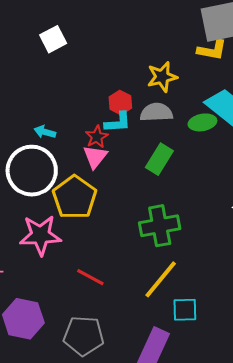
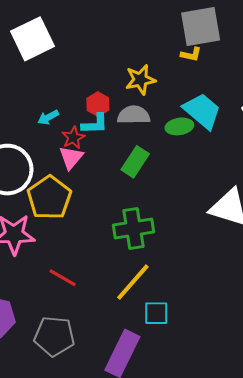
white square: (53, 39) -> (33, 39), size x1.6
yellow L-shape: (212, 50) -> (191, 54), size x0.7
cyan arrow: (45, 132) -> (48, 117), moved, turned -45

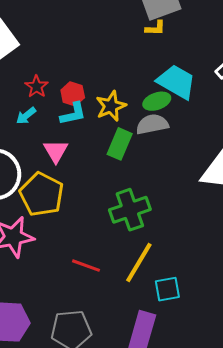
yellow star: (140, 80) -> (111, 106), moved
gray semicircle: (134, 115) -> (152, 124), moved
red star: (73, 138) -> (36, 86), moved
red line: (63, 278) -> (86, 266), moved

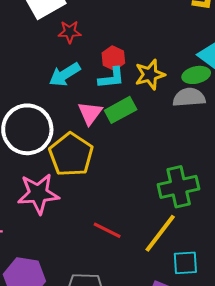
red star: (36, 86) -> (70, 32), moved, turned 30
cyan arrow: (26, 116) -> (65, 75), size x1.5
green rectangle: (120, 144) -> (121, 110), moved, turned 32
green cross: (130, 210) -> (179, 187), moved

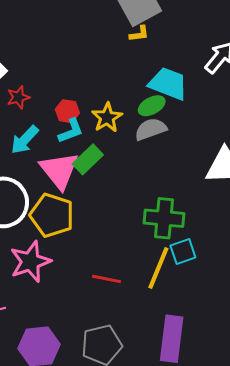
pink triangle: (90, 113) -> (59, 170), size x1.6
green cross: (179, 187) -> (164, 218), turned 33
cyan square: (185, 263) -> (183, 252), moved

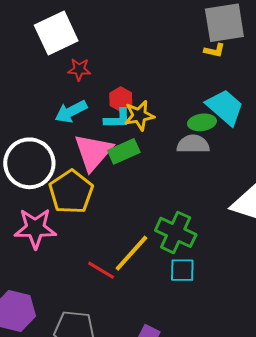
yellow star: (107, 118) -> (139, 115), moved
yellow line: (158, 268) -> (131, 253), moved

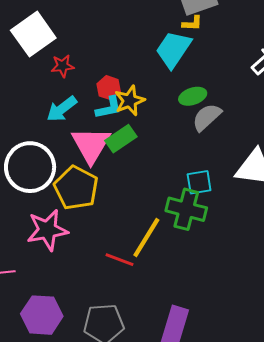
cyan trapezoid: (225, 107) -> (173, 49), moved, turned -87
gray semicircle: (193, 144) -> (207, 117), moved, turned -32
cyan square: (182, 270) -> (199, 182), moved

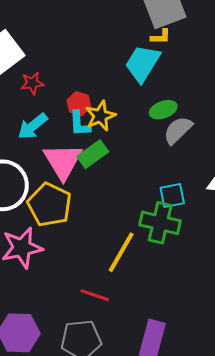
cyan L-shape: (109, 108) -> (80, 124), turned 100
red line: (120, 260) -> (95, 295), moved

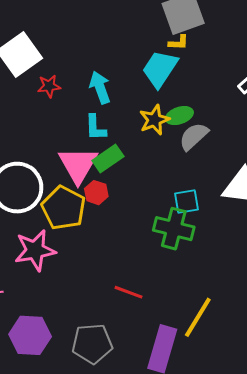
red hexagon: (79, 104) -> (96, 193), moved
yellow star: (100, 116) -> (154, 120), moved
cyan arrow: (33, 126) -> (100, 87), moved, turned 108
yellow line: (121, 252) -> (198, 317), moved
red line: (95, 295) -> (129, 292), moved

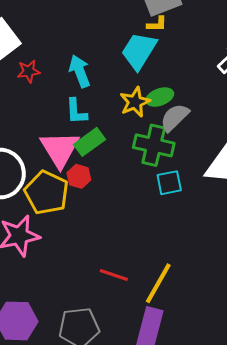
green cross: (174, 229) -> (154, 145), moved
yellow line: (198, 317) -> (158, 283), moved

